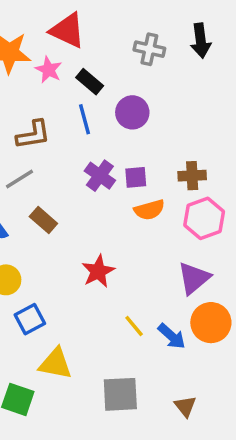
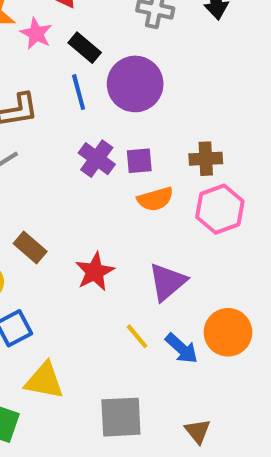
purple circle: (132, 112) -> (135, 84), size x1.4
brown rectangle: (43, 220) -> (30, 247), moved
purple triangle: (194, 278) -> (167, 282), moved

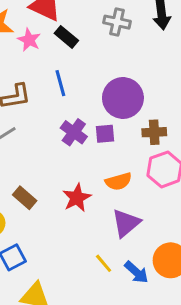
black rectangle: (85, 48) -> (66, 37), moved
purple circle: (135, 84) -> (123, 98), moved
orange semicircle: (155, 199) -> (118, 181), moved
red star: (95, 272) -> (77, 198), moved

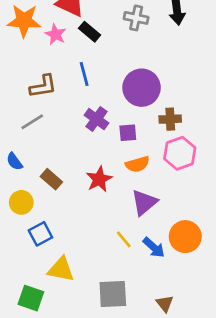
purple square: (105, 134) -> (128, 133), moved

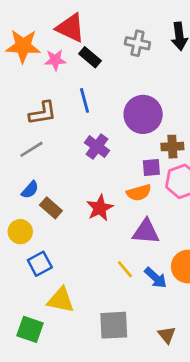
pink star: (55, 34) -> (55, 60), turned -30
purple square: (128, 133) -> (151, 167), moved
blue semicircle: (14, 161) -> (30, 190), moved, turned -102
purple triangle: (144, 202) -> (146, 232), turned 44

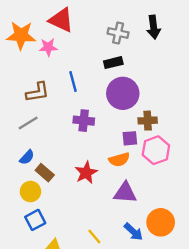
black rectangle: (90, 57) -> (113, 63), moved, turned -54
purple cross: (97, 147) -> (84, 121), turned -30
yellow circle: (20, 232) -> (30, 192), moved
yellow line: (125, 269) -> (94, 236), moved

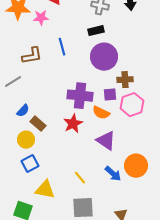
purple cross: (84, 121) -> (80, 96), moved, size x1.4
gray line: (28, 123) -> (13, 82), moved
orange semicircle: (119, 160) -> (101, 113), turned 42
purple triangle: (125, 193) -> (106, 141), turned 30

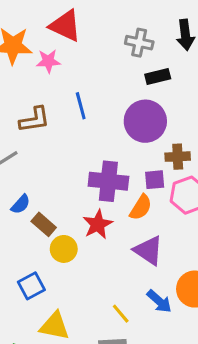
black rectangle: (96, 31) -> (158, 76), moved
orange semicircle: (101, 113) -> (141, 207), turned -84
yellow circle: (26, 140) -> (64, 249), moved
yellow line: (80, 178) -> (121, 314), moved

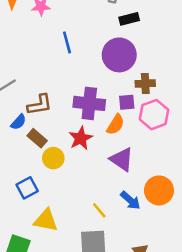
brown L-shape: (34, 120) -> (40, 105), moved

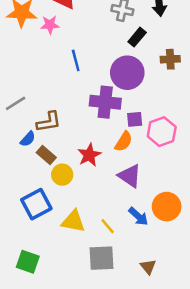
black rectangle: (129, 19) -> (137, 37), turned -36
brown cross: (145, 84) -> (170, 59), moved
purple cross: (89, 103) -> (105, 102), moved
blue square: (27, 188) -> (36, 204), size x1.4
yellow triangle: (46, 220) -> (73, 221), moved

